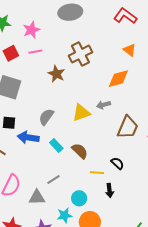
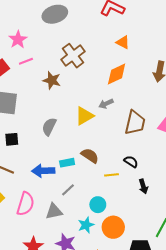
blue arrow: (28, 137) -> (43, 171), moved
cyan rectangle: (56, 146) -> (67, 163), moved, turned -48
black arrow: (110, 190) -> (143, 186), moved

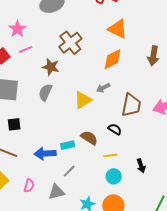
orange triangle: (123, 42) -> (118, 29), size x1.5
gray semicircle: (49, 127) -> (45, 92), moved
black semicircle: (131, 162) -> (115, 129), moved
pink semicircle: (25, 204) -> (29, 186), size x0.6
cyan circle: (98, 205) -> (114, 176), moved

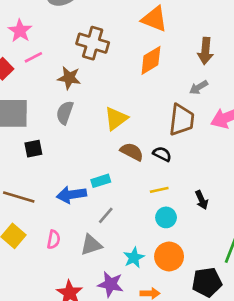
brown cross: (70, 43) -> (93, 43), turned -30
gray arrow: (103, 88) -> (199, 87), moved
black square: (14, 124) -> (33, 149), moved
brown semicircle: (89, 138) -> (132, 152), moved

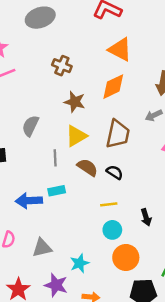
brown cross: (93, 43) -> (62, 66), size x0.7
brown star: (69, 78) -> (75, 102), moved
brown trapezoid: (182, 120) -> (118, 134), moved
gray line: (106, 215) -> (55, 158), moved, turned -49
orange circle: (169, 256) -> (126, 257), moved

